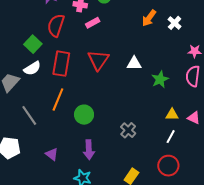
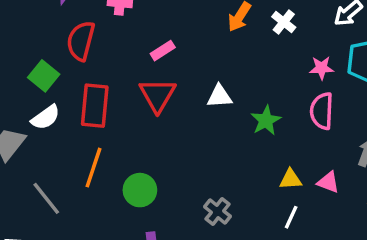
pink rectangle: (93, 23) -> (163, 51), moved

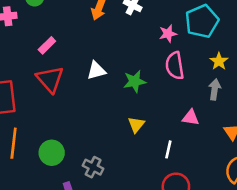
green star: (266, 121) -> (135, 81), turned 30
yellow triangle: (291, 179) -> (136, 125), moved, turned -36
gray cross: (217, 212) -> (93, 167), moved

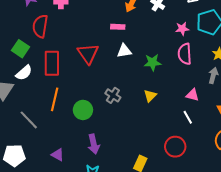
pink rectangle: (47, 45) -> (118, 27), moved, turned 40
white line: (168, 149) -> (188, 117), moved, turned -48
gray cross: (93, 167) -> (113, 95), moved

